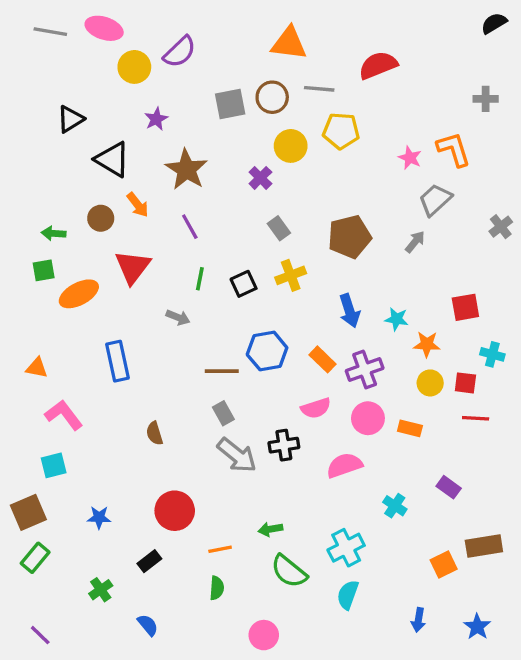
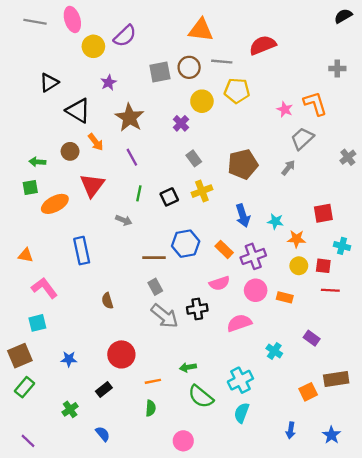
pink ellipse: (104, 28) -> (72, 19), turned 55

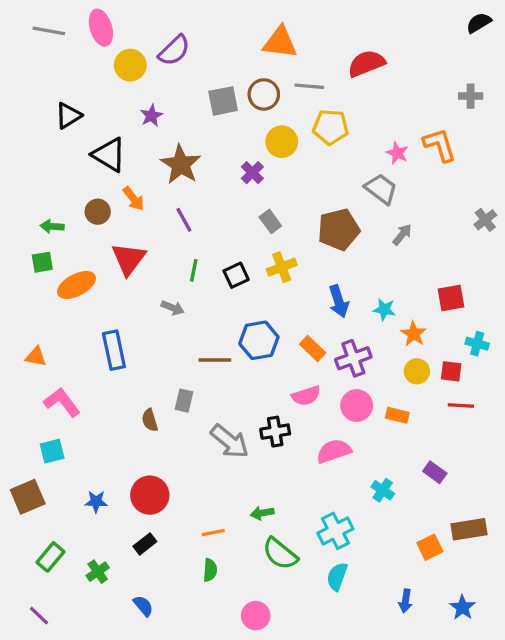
gray trapezoid: (302, 139) -> (381, 189), moved, turned 80
orange star: (296, 239) -> (414, 334), turned 30
gray rectangle: (155, 287) -> (184, 401), moved, turned 42
red circle: (121, 354) -> (150, 495), moved
green rectangle: (25, 387) -> (50, 557), moved

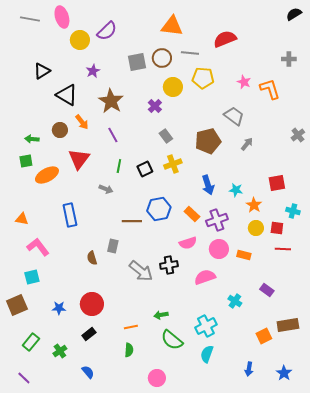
pink star: (397, 153) -> (244, 82), moved

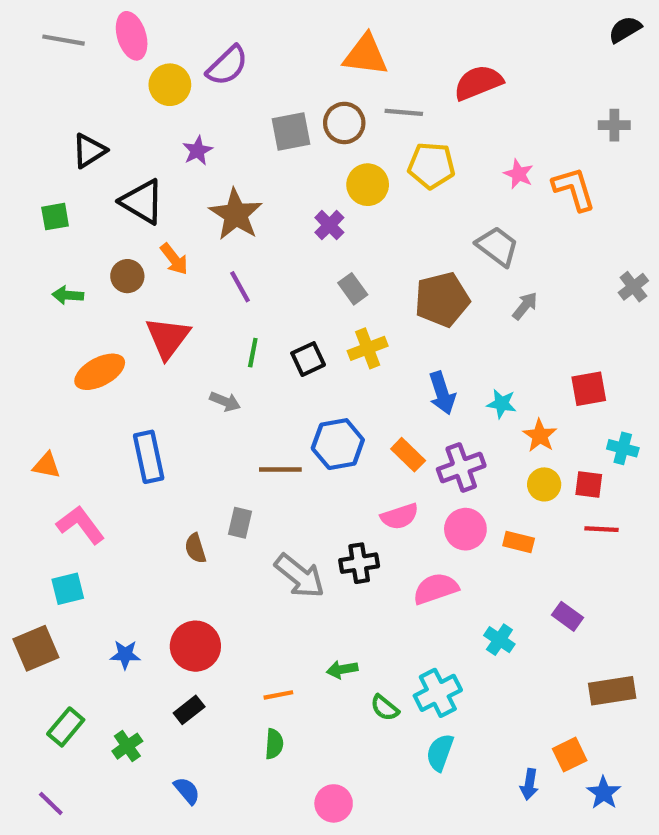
green square: (26, 161) -> (55, 217), moved
orange square: (264, 336) -> (570, 755), moved
green semicircle: (172, 340) -> (385, 708), moved, size x0.6

